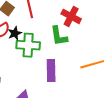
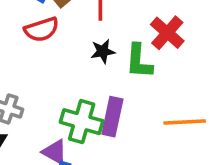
black star: (15, 33) -> (103, 51), moved
green cross: (28, 45) -> (82, 122), moved

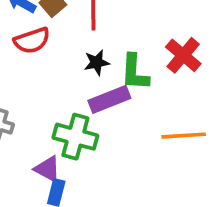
red cross: (167, 33) -> (183, 55), moved
purple rectangle: (112, 117) -> (109, 99), moved, turned 57

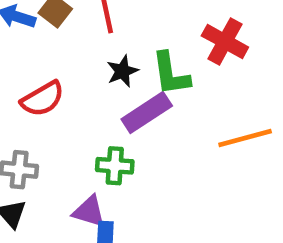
red semicircle: (32, 40) -> (43, 99), moved
green cross: (75, 137) -> (115, 166), size x0.7

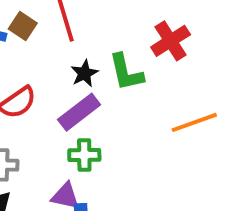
red cross: (225, 41) -> (171, 41), turned 33
purple rectangle: (147, 113) -> (79, 112), moved

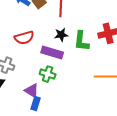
purple rectangle: (79, 112) -> (52, 52), turned 35

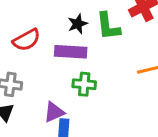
green cross: (48, 74) -> (84, 84), moved
purple triangle: (32, 91) -> (54, 112), turned -42

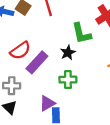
black star: (78, 24) -> (68, 53), moved
purple rectangle: (71, 52) -> (37, 62), moved, turned -45

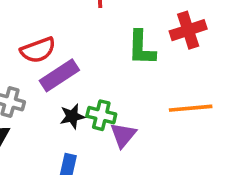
black star: (68, 53) -> (72, 116), moved
purple triangle: (47, 103) -> (123, 135), moved, turned -35

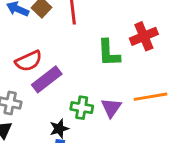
black star: (72, 116) -> (59, 129), moved
purple triangle: (123, 135) -> (111, 108), moved

